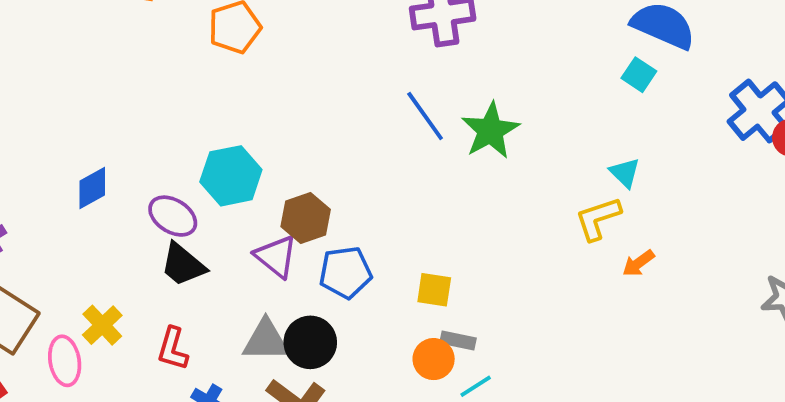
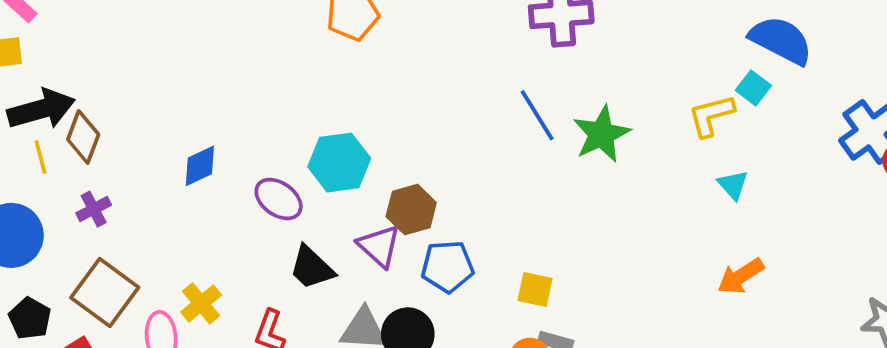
yellow L-shape: (598, 218) -> (711, 116), moved
orange arrow: (638, 263) -> (741, 276), size x1.4
black trapezoid: (183, 265) -> (312, 268), moved

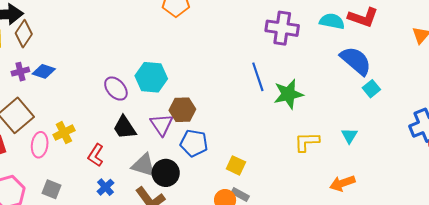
blue semicircle: (781, 40) -> (356, 61), moved
yellow L-shape: (711, 116) -> (307, 142), moved
blue diamond: (200, 166) -> (44, 71), moved, turned 30

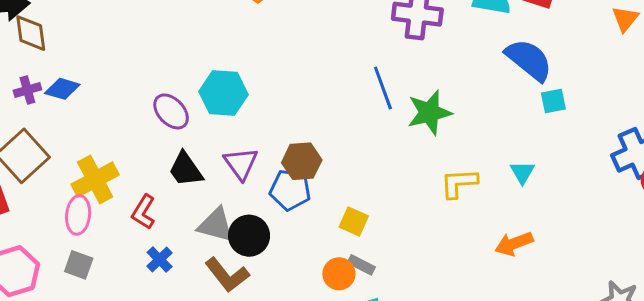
brown diamond: (24, 34) -> (31, 33), turned -40
cyan square: (371, 89) -> (553, 101), turned 30
brown hexagon: (182, 110) -> (302, 161), moved
yellow cross: (64, 133) -> (95, 180), size x1.4
pink ellipse: (40, 145) -> (78, 215), moved

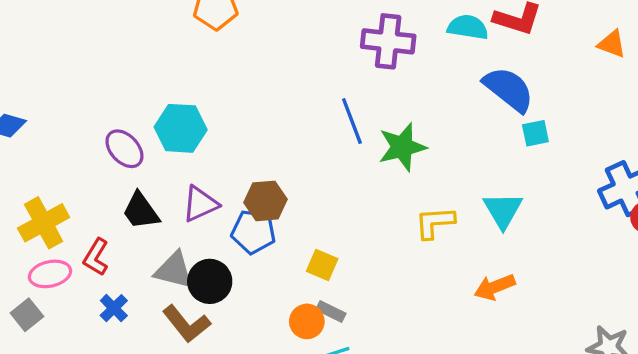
orange triangle: (625, 19) -> (612, 44), turned -48
purple triangle: (241, 163) -> (200, 204), turned 42
cyan triangle: (522, 172) -> (503, 210), size x1.5
pink ellipse: (78, 215) -> (50, 274), moved, turned 72
gray square: (79, 265) -> (27, 315), turned 32

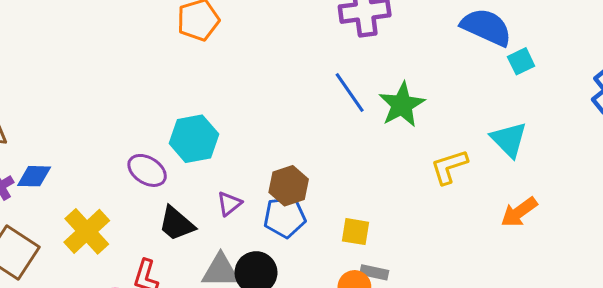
purple triangle: (200, 204) -> (229, 204), size x0.7
yellow cross: (44, 223) -> (87, 231), moved

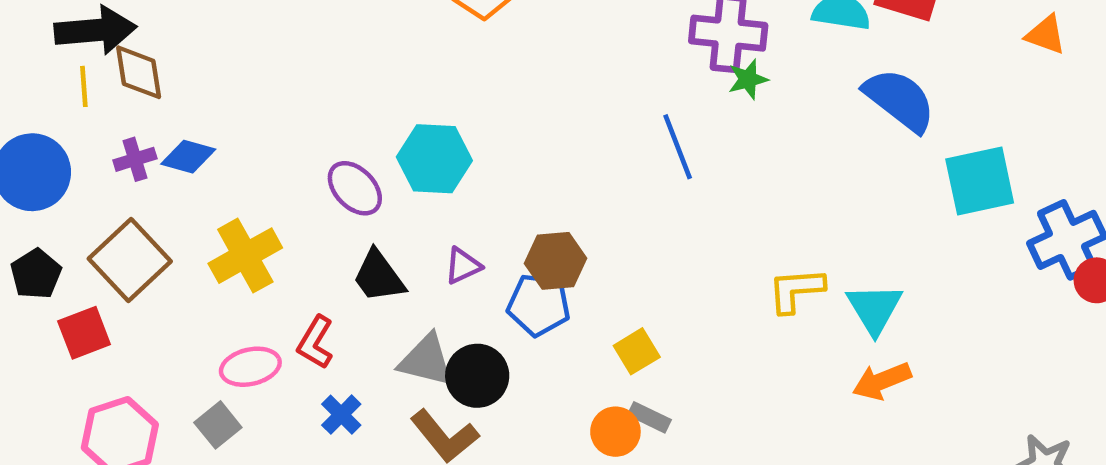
cyan square: (521, 61) -> (980, 181), moved, size x1.8
green star: (402, 105) -> (748, 79), moved, size x0.6
cyan triangle: (509, 140) -> (874, 309), moved
yellow square: (356, 232) -> (637, 351), turned 36

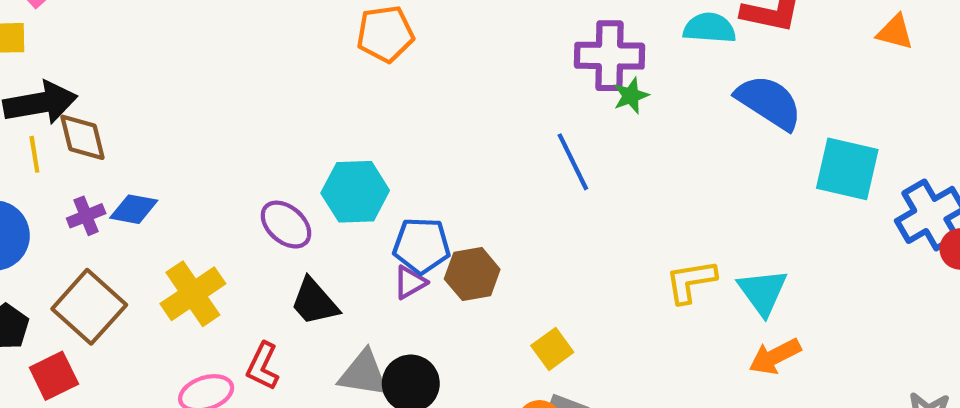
cyan square: (980, 181) -> (847, 169), turned 30
purple triangle: (463, 266) -> (410, 282), moved
blue pentagon: (539, 305) -> (422, 246), moved

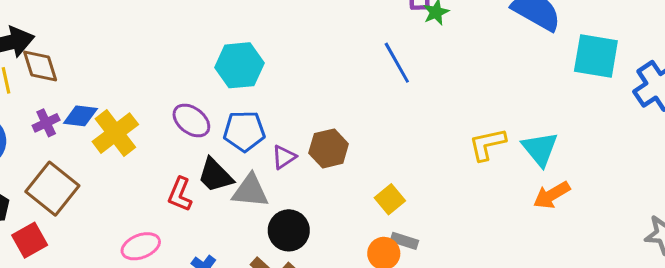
cyan hexagon: (355, 192) -> (239, 65), moved
blue pentagon: (422, 246) -> (244, 131), moved
yellow cross: (193, 294) -> (115, 133), moved
red L-shape: (263, 366) -> (180, 194), moved
gray triangle: (364, 374) -> (250, 191), moved

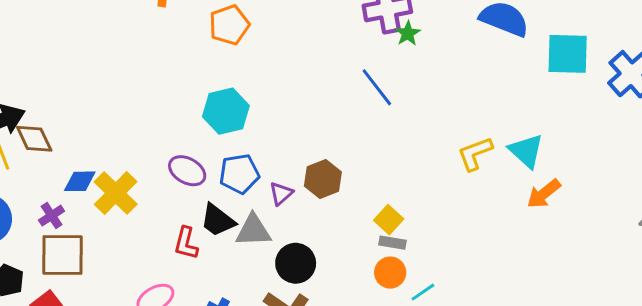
purple cross: (46, 123) -> (52, 216), moved
brown square: (52, 189) -> (63, 255), turned -30
gray rectangle: (404, 241) -> (393, 243), moved

